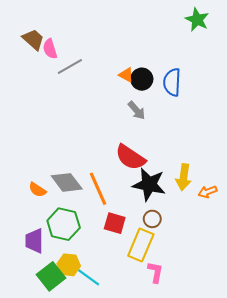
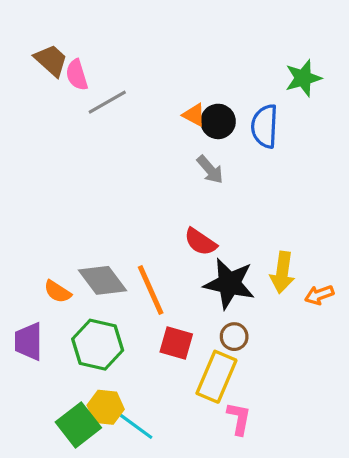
green star: (197, 20) -> (303, 78), moved, turned 30
red semicircle: (130, 157) -> (200, 242), size x0.7
purple trapezoid: (34, 241) -> (29, 341), moved

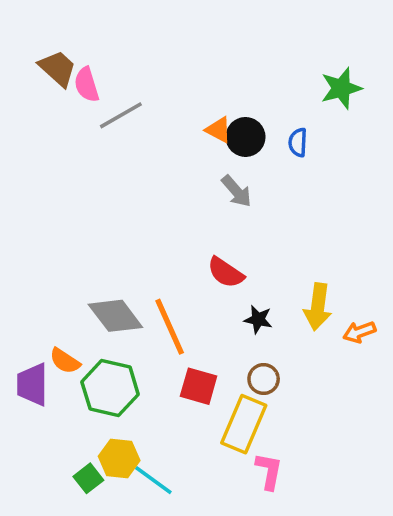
blue semicircle: (265, 126) -> (298, 142), size x0.6
black star: (229, 284) -> (258, 319), size x0.5
orange semicircle: (57, 292) -> (65, 361), moved
green square: (78, 425) -> (88, 478), size x0.6

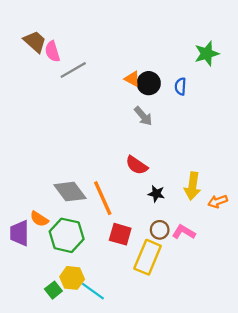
pink L-shape: (269, 471) -> (184, 232), moved, turned -70

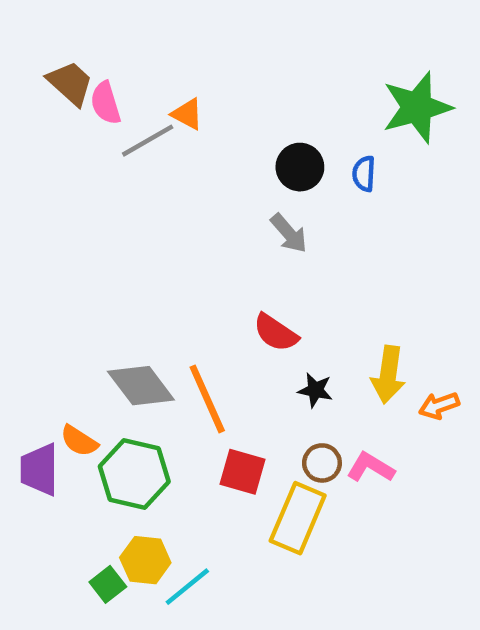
green star: (207, 54) -> (417, 107), size x1.4
orange triangle: (132, 79) -> (187, 114), moved
cyan line: (93, 291) -> (187, 587), turned -75

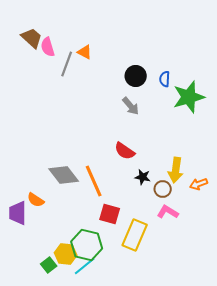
green star: (417, 107) -> (189, 97), moved
gray line: (148, 141) -> (67, 64), turned -40
brown circle: (322, 463) -> (163, 189), moved
green hexagon: (134, 474) -> (87, 245), moved

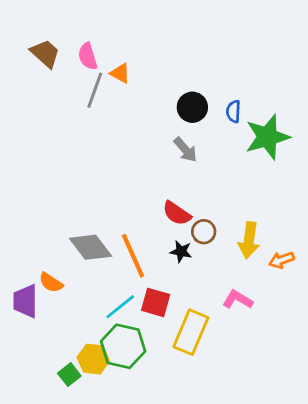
pink semicircle: (48, 47) -> (88, 56), moved
black star: (143, 177) -> (181, 252), moved
brown circle: (163, 189) -> (204, 232), moved
cyan line: (85, 266) -> (120, 307), moved

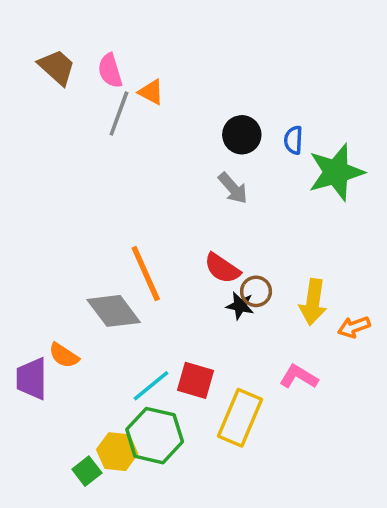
black star: (181, 252) -> (240, 306), moved
orange line: (133, 256) -> (146, 274), moved

